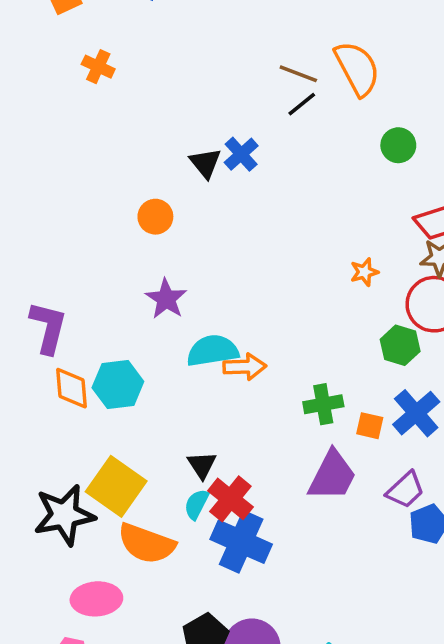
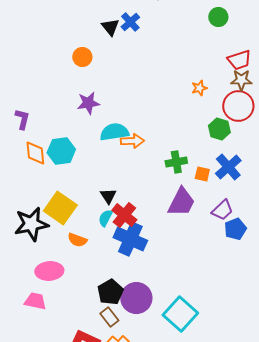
purple star: (166, 299) -> (88, 103), turned 30
purple L-shape: (48, 327) -> (22, 119), size x0.7
orange semicircle: (146, 544) -> (77, 240), size x0.6

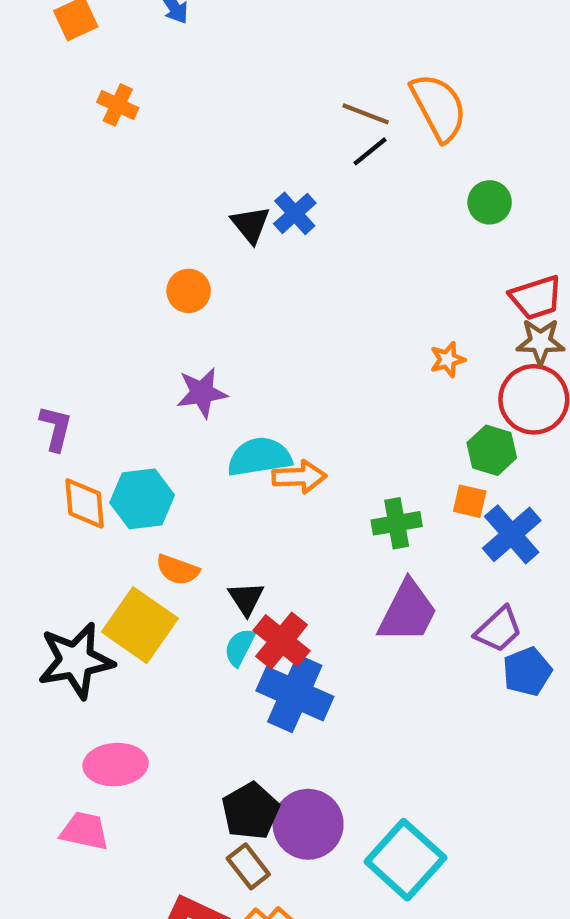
orange square: (202, 174) -> (470, 501), moved
orange semicircle: (77, 240) -> (178, 570), moved

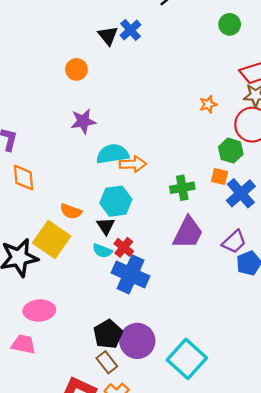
cyan hexagon: (142, 499) -> (116, 201), moved
red cross: (282, 641) -> (124, 247), size x0.7
cyan semicircle: (239, 647) -> (102, 251), turned -96

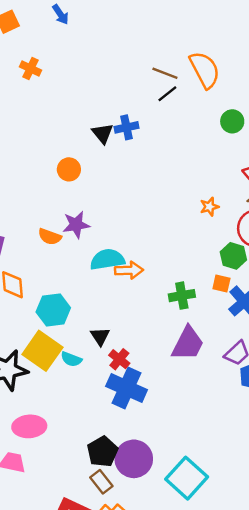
blue cross: (130, 30) -> (127, 127), turned 30
cyan hexagon: (116, 201) -> (53, 310), moved
orange semicircle: (71, 211) -> (50, 237), moved
cyan semicircle: (102, 251) -> (71, 359), moved

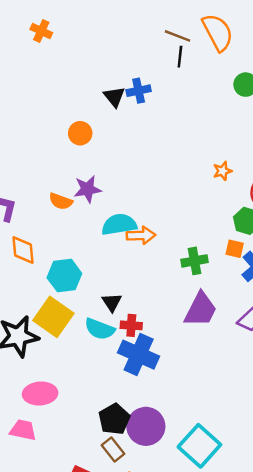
black line: (167, 94) -> (180, 57), turned -45
cyan semicircle: (71, 359) -> (100, 329), moved, size x1.4
red cross: (119, 359) -> (131, 325), turned -35

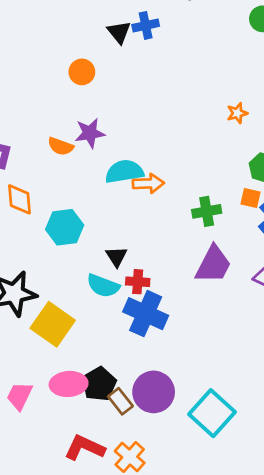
yellow square: (53, 317) -> (53, 324), moved
pink ellipse: (40, 394) -> (69, 384), moved
black pentagon: (114, 419) -> (99, 384), moved
pink trapezoid: (23, 430) -> (19, 396), turned -76
brown rectangle: (113, 449) -> (120, 401), moved

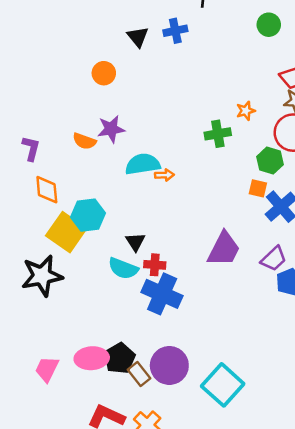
blue cross: (146, 25) -> (175, 31), moved
orange arrow: (148, 183) -> (164, 175), size x0.7
green cross: (207, 211) -> (218, 134), moved
yellow square: (53, 324) -> (66, 232), moved

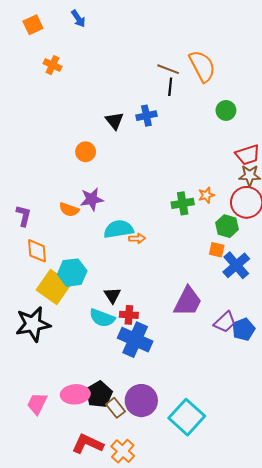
orange star: (246, 111) -> (206, 195), moved
purple trapezoid: (274, 259) -> (225, 322), moved

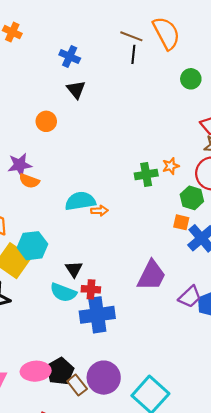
blue cross: (146, 116) -> (70, 57), moved, turned 36
purple star: (92, 199) -> (20, 165), moved
blue cross: (135, 340) -> (97, 315), turned -32

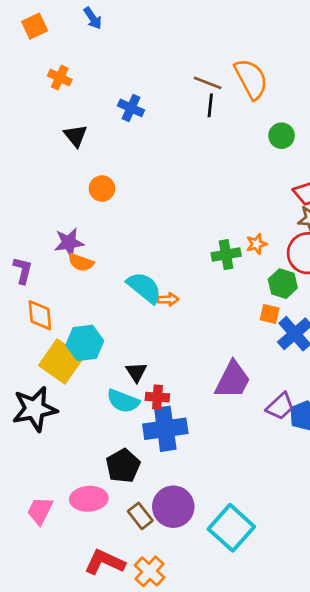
black triangle: (76, 89) -> (76, 136), moved
cyan semicircle: (80, 201) -> (144, 288), turned 48
black pentagon: (60, 371) -> (123, 466), moved

